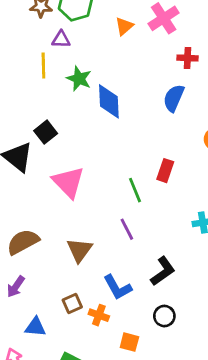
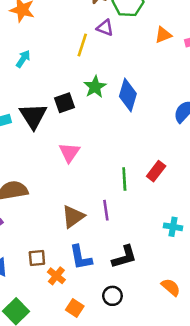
green star: (79, 79) -> (95, 87), moved
pink triangle: (68, 182) -> (69, 152), size x0.7
brown triangle: (79, 250) -> (73, 217), moved

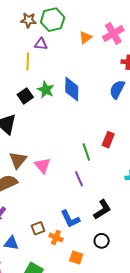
black square: (65, 103) -> (25, 96), moved
pink triangle: (69, 152) -> (42, 166), moved
brown triangle: (73, 217) -> (18, 160), moved

